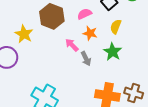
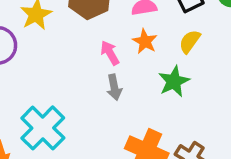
gray arrow: (86, 59) -> (114, 87), moved

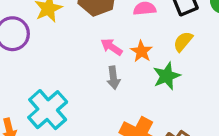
orange star: (145, 41) -> (141, 51), moved
pink arrow: (110, 53) -> (112, 47), turned -30

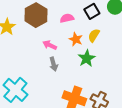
orange star: (141, 51) -> (76, 39), moved

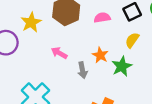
orange star: (76, 39) -> (100, 55), moved
pink arrow: (50, 45) -> (59, 53), moved

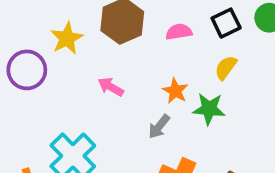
green star: (122, 66) -> (209, 109), turned 30
gray arrow: (83, 70) -> (159, 127), moved, turned 49

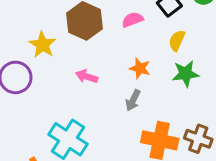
green star: (209, 109) -> (186, 74), moved

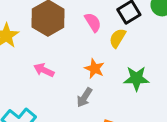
pink semicircle: (132, 20) -> (93, 22), turned 72
yellow semicircle: (177, 41) -> (117, 38), moved

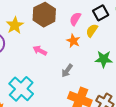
pink semicircle: (93, 22) -> (75, 19), turned -120
orange star: (94, 68) -> (73, 41), moved

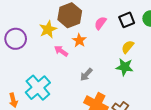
yellow star: (15, 25) -> (48, 29), moved
yellow semicircle: (92, 31) -> (128, 47), moved
orange star: (73, 41) -> (79, 40), moved

